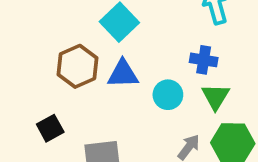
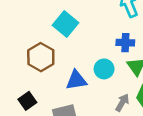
blue triangle: (123, 74) -> (76, 80), moved

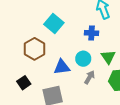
blue cross: (125, 43) -> (92, 33), moved
gray arrow: (122, 103) -> (89, 77), moved

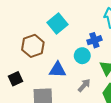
blue cross: (92, 33) -> (94, 40), turned -32
cyan circle: (83, 59) -> (82, 56), moved

